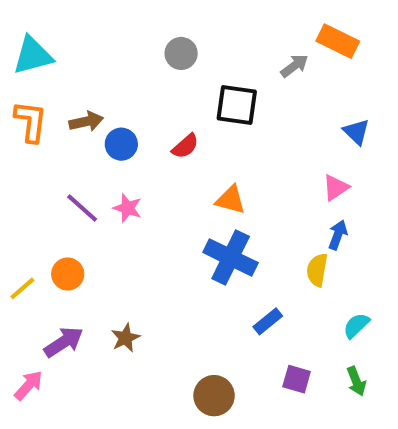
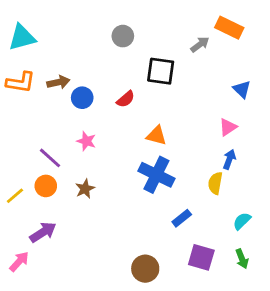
orange L-shape: (31, 121) -> (21, 82), turned 92
purple line: (82, 208) -> (50, 158), moved
brown star: (125, 338) -> (85, 189), moved
purple square: (297, 379) -> (201, 257), size x1.4

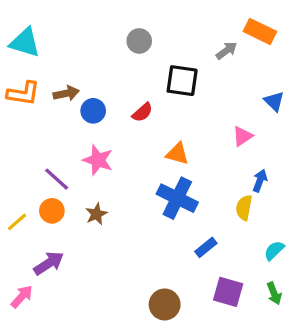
cyan triangle: (22, 37) -> (25, 43), turned 32
pink triangle: (228, 127) -> (242, 136), moved
pink star: (86, 141) -> (98, 160), size x1.4

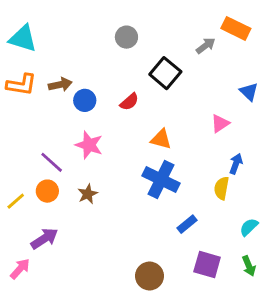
black square: (182, 81) -> (165, 73), turned 32

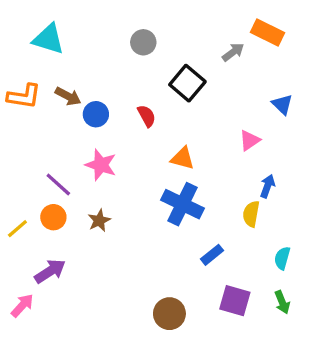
cyan triangle: (23, 38) -> (48, 39), moved
brown arrow: (60, 85) -> (68, 96), turned 40
red semicircle: (129, 102) -> (147, 116), turned -78
cyan semicircle: (249, 227) -> (282, 258), turned -30

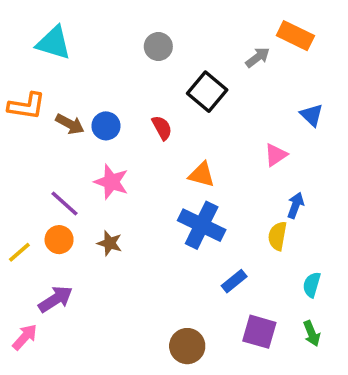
brown arrow: (68, 96) -> (70, 124), moved
brown star: (99, 220) -> (110, 243), turned -30

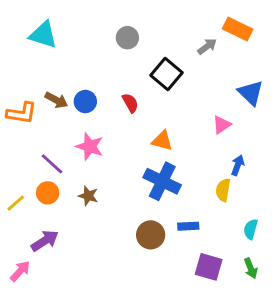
orange L-shape: (27, 106) -> (22, 113), moved
blue triangle: (312, 115) -> (251, 93), size x1.4
blue rectangle: (234, 281) -> (188, 226), turned 36
brown circle: (187, 346) -> (151, 235), moved

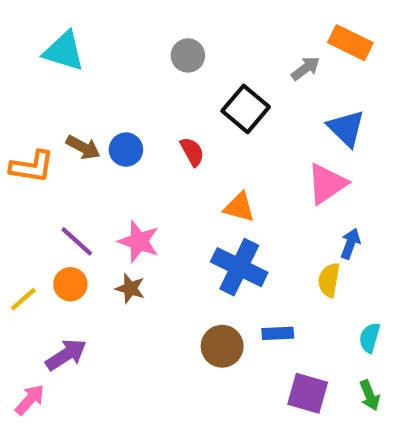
blue triangle: (251, 93) -> (346, 128), moved
pink triangle: (222, 125) -> (327, 184), size x1.5
pink star: (90, 146) -> (139, 241), moved

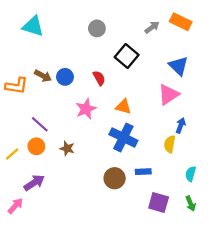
gray arrow: (305, 68) -> (152, 27), moved
pink star: (139, 241) -> (86, 109), moved, turned 30

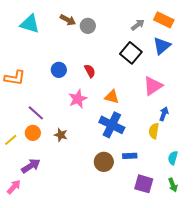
black square: (127, 56) -> (131, 53), moved
blue triangle: (178, 66) -> (162, 46), moved, turned 36
brown arrow: (43, 76) -> (68, 20), moved

